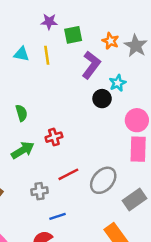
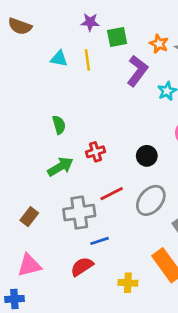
black circle: (102, 99) -> (147, 156), moved
gray cross: (40, 191) -> (79, 213), size x1.6

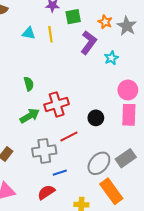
red cross: (95, 152) -> (57, 104), size x1.6
black circle: (147, 156) -> (96, 118), moved
gray ellipse: (151, 200) -> (99, 163), moved

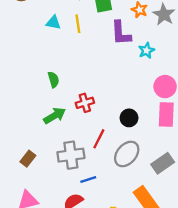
purple L-shape: (89, 42) -> (121, 33), turned 140
red cross: (57, 104) -> (85, 103), size x0.7
red line: (69, 136) -> (99, 139), turned -36
gray ellipse: (99, 163) -> (127, 154), moved

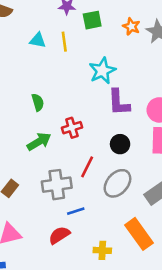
purple L-shape: (121, 33) -> (119, 102), moved
cyan star: (146, 51) -> (102, 71), moved, size x1.5

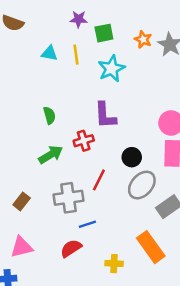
cyan star: (102, 71) -> (111, 69), moved
purple L-shape: (119, 102) -> (105, 115), moved
gray ellipse: (117, 183) -> (142, 185), moved

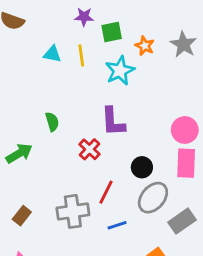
orange star: (143, 39) -> (145, 46), moved
red cross: (84, 141) -> (89, 149), turned -30
green arrow: (51, 155) -> (19, 153), moved
blue line: (87, 224) -> (117, 225), moved

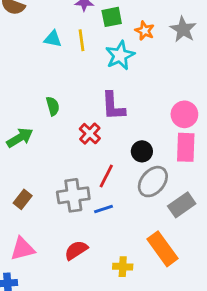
blue line: (117, 225) -> (104, 209), moved

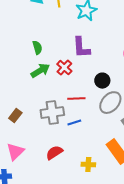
green arrow: (20, 138) -> (40, 71), moved
red line: (106, 176) -> (76, 99), turned 60
pink triangle: (23, 249) -> (15, 152), turned -30

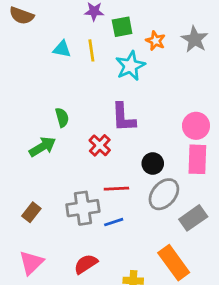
green arrow: (40, 71) -> (42, 147), moved

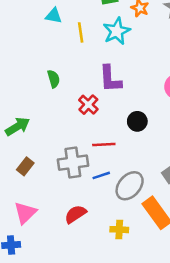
yellow line: (91, 50) -> (81, 32), moved
green arrow: (42, 147) -> (17, 126), moved
gray ellipse: (164, 194) -> (130, 186), moved

